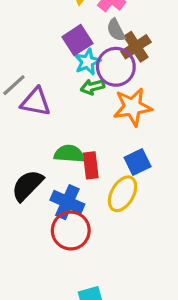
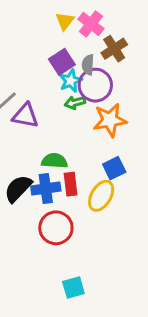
gray semicircle: (116, 30) -> (88, 65), moved, turned 30
brown cross: (136, 47) -> (114, 49), moved
red rectangle: (91, 165) -> (71, 184), moved
blue cross: (67, 202) -> (46, 188), moved, turned -32

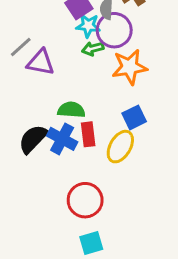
cyan star: (71, 81) -> (88, 26), turned 30
blue cross: (46, 188) -> (62, 139), turned 36
red circle: (56, 228) -> (85, 200), moved

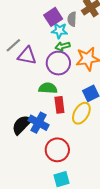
purple circle: (114, 30) -> (58, 63), moved
black semicircle: (33, 139) -> (22, 125), moved
blue cross: (62, 139) -> (38, 123), moved

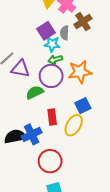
green semicircle: (48, 88) -> (35, 92), moved, turned -30
blue cross: (38, 123) -> (32, 134), turned 36
black semicircle: (22, 125) -> (15, 136), turned 35

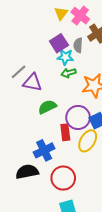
purple circle: (51, 76) -> (78, 117), moved
black semicircle: (15, 136) -> (27, 172), moved

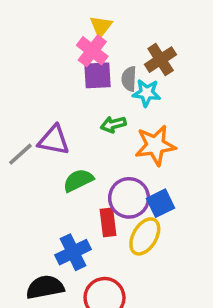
pink cross: (80, 16) -> (92, 51), moved
purple square: (59, 43) -> (97, 75), turned 30
cyan star: (65, 57) -> (147, 93), moved
gray line: (19, 72) -> (20, 154), moved

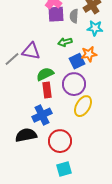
cyan star: (147, 93) -> (95, 28), moved
orange star: (155, 145) -> (89, 54), size x0.7
blue square: (161, 203) -> (77, 61), moved
red rectangle: (108, 222) -> (47, 90), moved

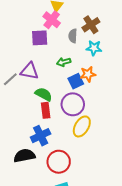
purple square: (56, 14) -> (40, 38), moved
green semicircle: (45, 74) -> (44, 94), turned 54

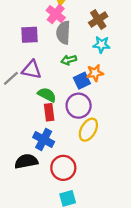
gray semicircle: (73, 36) -> (63, 33), moved, size x1.5
purple square: (40, 38) -> (29, 35), moved
blue cross: (41, 136) -> (44, 139), turned -36

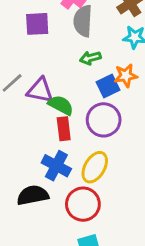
purple triangle: (32, 70) -> (40, 90), moved
yellow ellipse: (88, 130) -> (95, 167), moved

